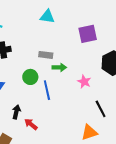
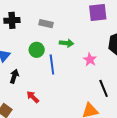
gray rectangle: (46, 55) -> (46, 24), moved
black arrow: (16, 112) -> (14, 76), moved

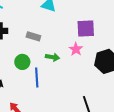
pink star: (90, 60) -> (76, 49), moved

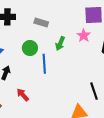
green arrow: (53, 57) -> (60, 43), turned 104

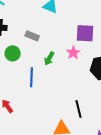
green circle: (30, 48) -> (13, 53), moved

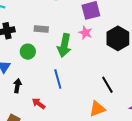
green arrow: (49, 58) -> (64, 45), size x1.6
blue line: (31, 77) -> (58, 79), moved

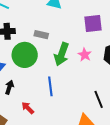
pink star: (85, 33) -> (85, 55), moved
green circle: (28, 52) -> (25, 55), size x1.6

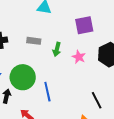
green arrow: (62, 54) -> (57, 49), moved, size x0.6
green circle: (25, 55) -> (23, 77), moved

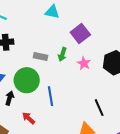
purple square: (84, 25) -> (80, 33), moved, turned -30
gray rectangle: (34, 41) -> (40, 56), moved

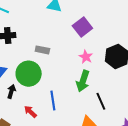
green arrow: (62, 54) -> (83, 81), moved, size x1.5
blue line: (50, 96) -> (53, 100), moved

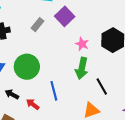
purple square: (82, 27) -> (65, 16), moved
gray rectangle: (42, 50) -> (38, 25), moved, turned -56
black arrow: (11, 91) -> (12, 94), moved, turned -72

